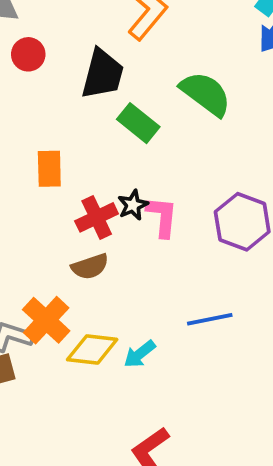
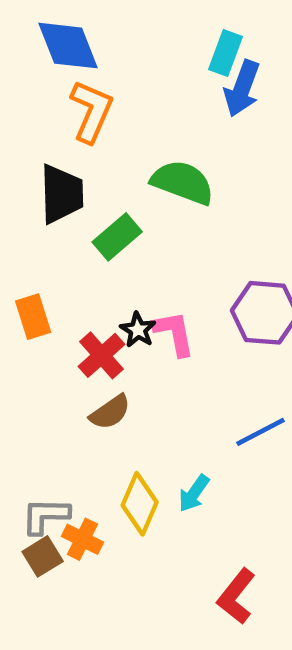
green rectangle: (138, 123) -> (117, 237), turned -63
orange cross: (46, 320) -> (82, 539), moved, size x0.7
yellow diamond: (92, 350) -> (140, 504), turned -57

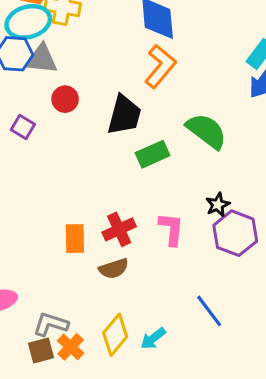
orange rectangle: (33, 317) -> (75, 239), moved
black star: (138, 330) -> (218, 205), moved
blue line: (260, 432) -> (209, 311), turned 64

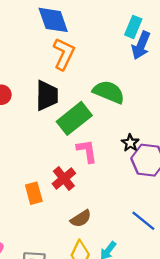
green rectangle: (153, 154) -> (74, 118), size x1.4
pink L-shape: (171, 229) -> (87, 151), moved
brown semicircle: (114, 269) -> (81, 219), moved

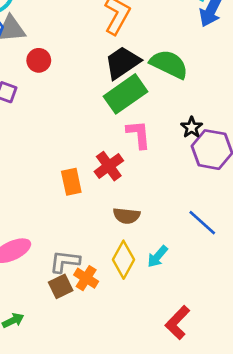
black trapezoid: (47, 95) -> (122, 63), moved, turned -128
brown semicircle: (81, 219) -> (127, 216), turned 35

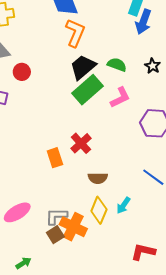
green semicircle: (169, 64) -> (117, 65), size x0.7
black star: (192, 127) -> (153, 66), moved
pink L-shape: (139, 134) -> (120, 97), moved, turned 75
orange cross: (86, 278) -> (73, 227), size x1.5
red L-shape: (178, 322) -> (143, 252), turned 65

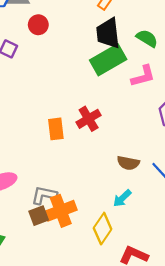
black trapezoid: (83, 67) -> (108, 33), turned -68
brown semicircle: (98, 178) -> (128, 163), moved
yellow diamond: (99, 210) -> (103, 229), moved
orange cross: (73, 227) -> (61, 211), turned 32

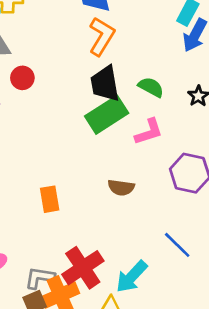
red cross: (89, 119) -> (83, 268), moved, size x1.4
brown semicircle: (128, 163) -> (121, 188), moved
cyan arrow: (122, 198) -> (132, 277), size x1.5

